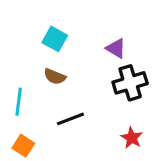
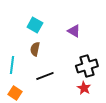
brown semicircle: (55, 77) -> (35, 49), turned 80
black cross: (130, 83) -> (87, 66), moved

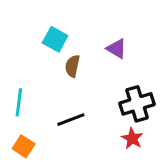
brown semicircle: (35, 49) -> (72, 66), moved

